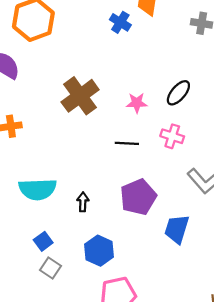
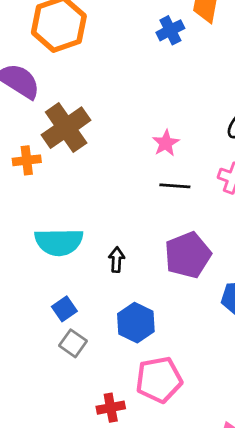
blue cross: (120, 22) -> (170, 30), turned 30
brown cross: (80, 96) -> (66, 128), moved
pink star: (137, 103) -> (166, 143), moved, turned -30

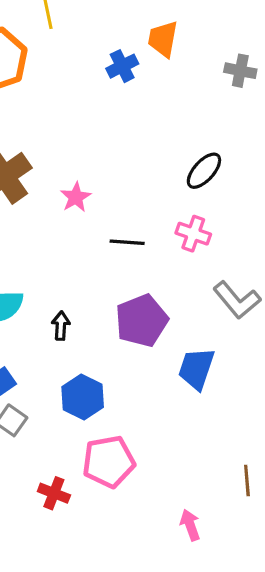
pink star: (166, 143) -> (76, 197), moved
red cross: (111, 408) -> (54, 493), turned 32

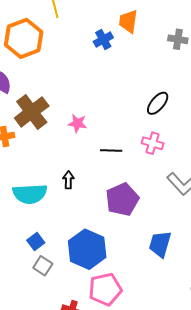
pink star: (76, 197) -> (77, 123), turned -30
black arrow: (61, 326) -> (68, 180), moved
blue trapezoid: (196, 369) -> (160, 244), moved
blue hexagon: (83, 397) -> (87, 249), size x1.4

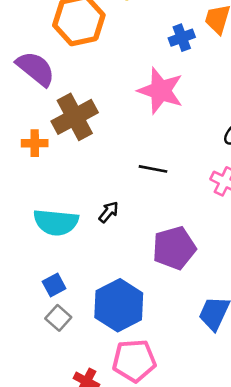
pink star: (77, 123) -> (161, 91), moved, size x1.8
black line: (111, 150) -> (153, 169), moved
black arrow: (68, 180) -> (109, 212), turned 30

